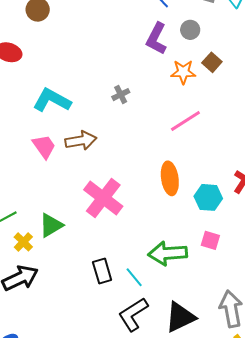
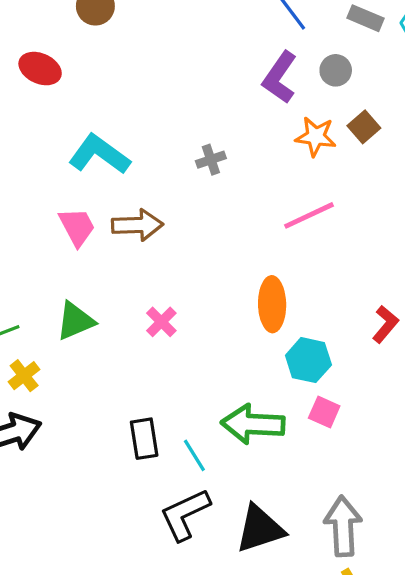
cyan hexagon: (208, 197) -> (308, 360), moved
pink cross: (103, 198) -> (161, 322), size x0.5
green triangle: (51, 225) -> (75, 321), moved

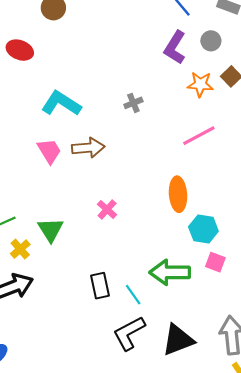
green triangle: (75, 321) -> (51, 230), moved, turned -36

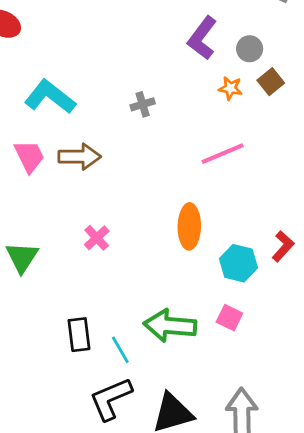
gray circle: (211, 41) -> (250, 49), moved
orange star: (200, 84) -> (230, 88), size x0.7
cyan hexagon: (203, 229) -> (238, 263), moved

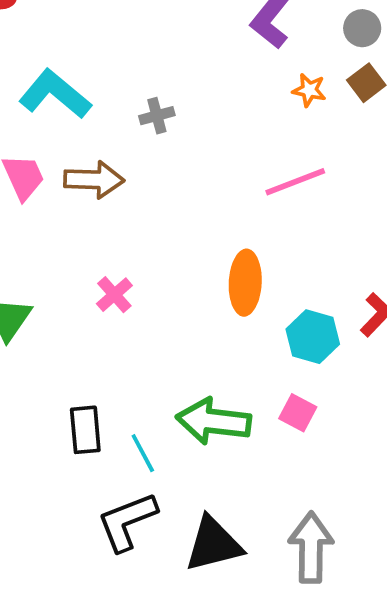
gray circle: (250, 49) -> (362, 28), moved
gray cross: (143, 104) -> (157, 116), moved

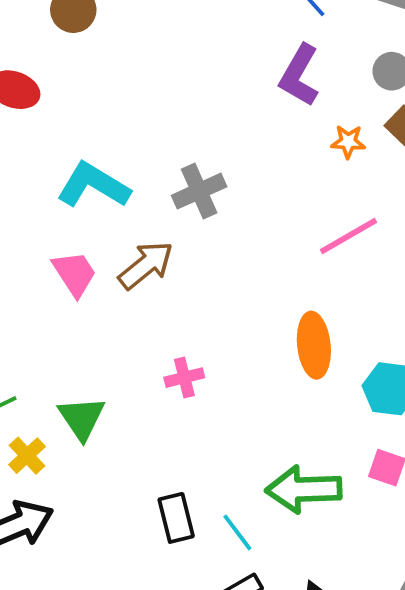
gray cross: (157, 116) -> (199, 191), size x1.5
brown arrow: (94, 180) -> (146, 265), turned -32
pink cross: (114, 295) -> (184, 378), turned 36

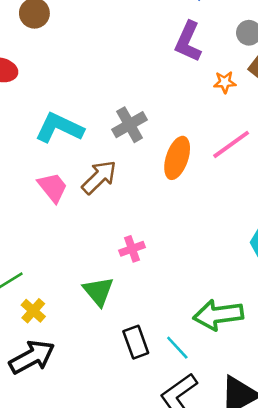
orange ellipse: (314, 345) -> (177, 158), moved, turned 30
green triangle: (82, 418) -> (98, 291), moved

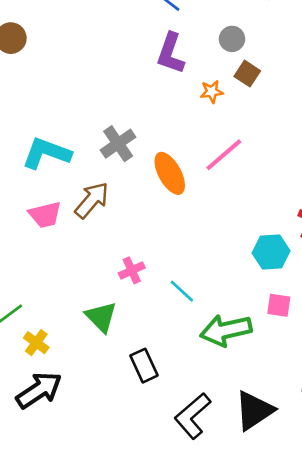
orange ellipse: (177, 158) -> (170, 173), turned -42
pink trapezoid: (53, 187) -> (45, 215), turned 120
cyan line: (177, 348) -> (182, 291), moved

